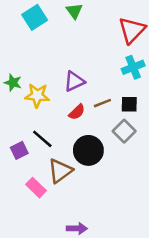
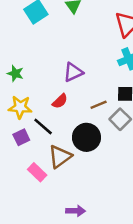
yellow star: (37, 95) -> (20, 107), moved
brown line: (102, 103) -> (99, 105), moved
red semicircle: (77, 112) -> (60, 101), moved

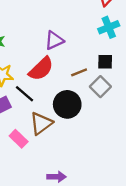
red semicircle: (60, 101) -> (41, 69), size x1.6

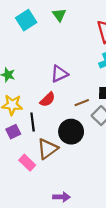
red semicircle: (41, 69) -> (48, 99), size x0.7
black line: (25, 94) -> (33, 122), turned 42

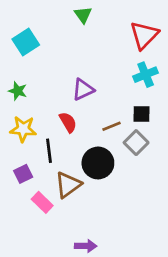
cyan square: (26, 20) -> (26, 42), moved
red semicircle: (48, 99) -> (68, 122), turned -77
purple square: (13, 132) -> (23, 174), moved

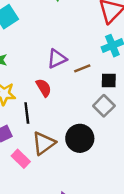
brown line: (112, 126) -> (82, 68), moved
black circle: (98, 163) -> (80, 138), moved

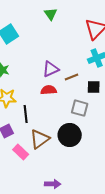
red semicircle: (44, 88) -> (49, 90), moved, turned -63
gray square: (104, 106) -> (80, 108), moved, turned -30

